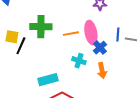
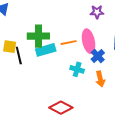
black line: (21, 46) -> (19, 55), turned -36
cyan rectangle: (48, 80) -> (46, 50), moved

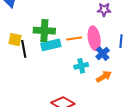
cyan cross: (77, 69) -> (81, 66), turned -32
orange arrow: (100, 79) -> (104, 77), turned -112

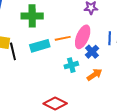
green cross: (44, 31) -> (32, 16), moved
pink ellipse: (94, 38) -> (83, 37), turned 35

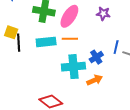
pink ellipse: (83, 37) -> (69, 16), moved
cyan cross: (71, 65) -> (73, 67), size x1.6

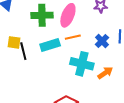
blue cross: (96, 57) -> (102, 41), moved
cyan cross: (73, 67) -> (82, 64), turned 30

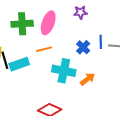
orange line: (73, 37) -> (44, 49), moved
cyan rectangle: (50, 45) -> (19, 64), moved

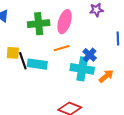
blue cross: (83, 47) -> (90, 55), moved
cyan rectangle: (19, 64) -> (37, 64), turned 30

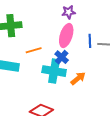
pink ellipse: (65, 22) -> (66, 36), moved

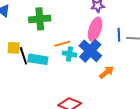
blue cross: (62, 57) -> (90, 51), size x1.6
cyan cross: (54, 71) -> (70, 54), moved, size x0.6

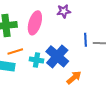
pink ellipse: (95, 29) -> (35, 23), moved
orange line: (62, 44) -> (15, 52), moved

